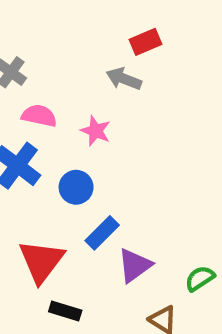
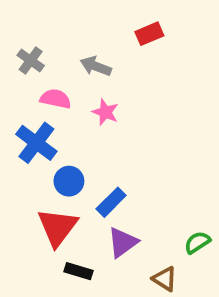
gray arrow: (124, 79) -> (96, 66), moved
blue circle: (76, 187) -> (69, 181), moved
purple triangle: (135, 265) -> (123, 242), moved

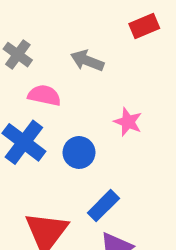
pink star: (105, 112) -> (128, 122), moved
blue circle: (69, 181) -> (79, 152), moved

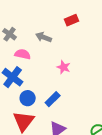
blue circle: (79, 152) -> (28, 98), moved
blue rectangle: (103, 206) -> (53, 99), moved

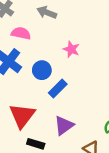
blue circle: (28, 98) -> (42, 70), moved

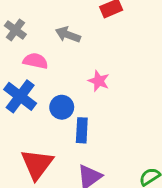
blue rectangle: (58, 89) -> (82, 130), turned -42

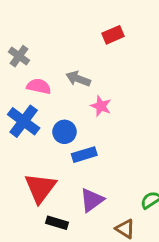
gray arrow: (68, 35) -> (78, 79), moved
blue rectangle: (82, 130) -> (84, 155), turned 70

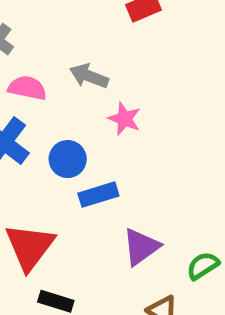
purple triangle: (92, 200) -> (141, 247), moved

